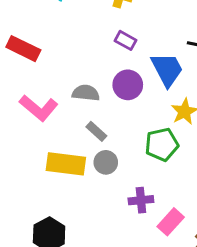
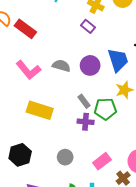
purple rectangle: (126, 40) -> (88, 26), moved
gray rectangle: (96, 131) -> (84, 101), moved
gray circle: (106, 162) -> (65, 157), moved
purple cross: (141, 200) -> (86, 122), moved

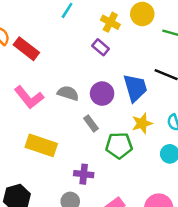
gray rectangle: (84, 101) -> (91, 123), moved
purple cross: (86, 122) -> (84, 174), moved

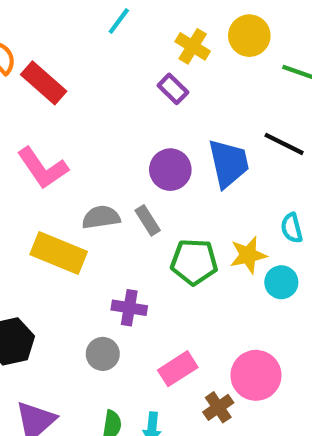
gray semicircle: (68, 93) -> (101, 217), moved, turned -30
yellow star: (142, 123) -> (248, 255), moved

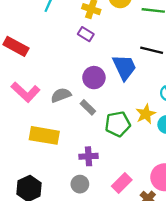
gray semicircle: (101, 217) -> (61, 95), moved

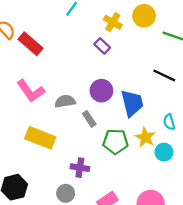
blue trapezoid: (124, 67) -> (132, 103), moved
yellow star: (146, 114) -> (145, 137), turned -30

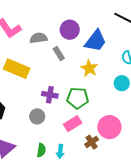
blue trapezoid: (132, 103) -> (96, 41), turned 50
yellow star: (145, 137) -> (89, 68), moved
green pentagon: (115, 142) -> (78, 98), moved

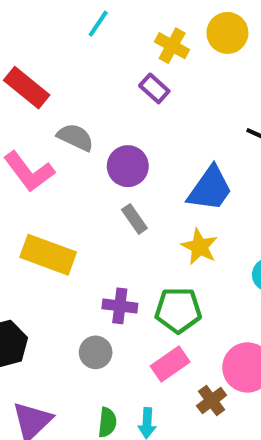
purple circle: (70, 30) -> (128, 166), moved
gray semicircle: (38, 38) -> (75, 137), moved, turned 36

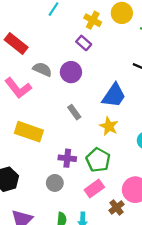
purple circle: (128, 166) -> (71, 72), moved
green pentagon: (178, 310) -> (98, 160), turned 30

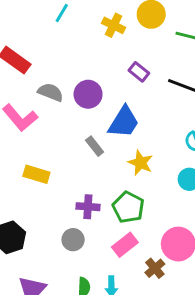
purple rectangle: (84, 43) -> (139, 72), moved
blue trapezoid: (114, 96) -> (124, 122), moved
yellow rectangle: (29, 132) -> (36, 174), size x0.7

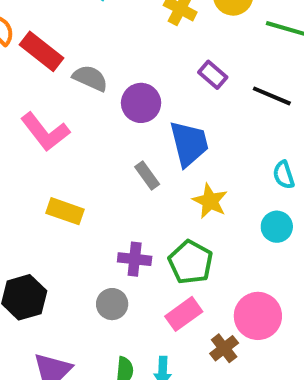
gray semicircle: (51, 92) -> (90, 78), moved
blue trapezoid: (124, 122) -> (189, 144), turned -48

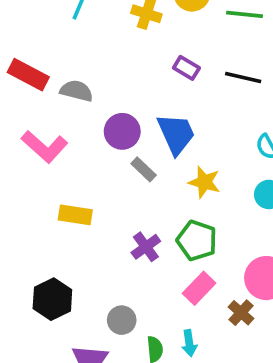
purple circle: (141, 103) -> (122, 131), moved
purple cross: (135, 259) -> (146, 247), turned -32
gray circle: (112, 304) -> (122, 320), moved

